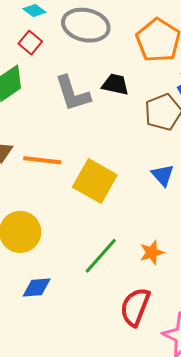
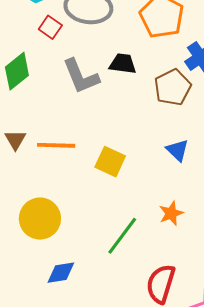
red square: (30, 43) -> (50, 27), moved
yellow square: (95, 181) -> (110, 162), size x0.7
orange star: (152, 252) -> (171, 213), moved

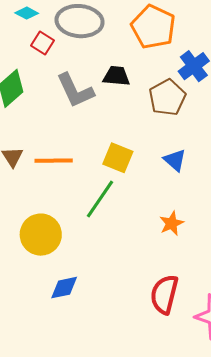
yellow square: (110, 162) -> (118, 158), moved
green line: (122, 236) -> (100, 199), moved

